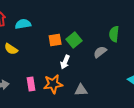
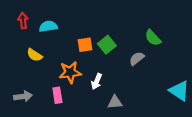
green semicircle: (114, 34) -> (153, 38), turned -49
white arrow: (65, 62) -> (97, 81), moved
orange star: (53, 84) -> (70, 72), moved

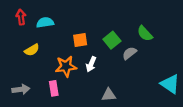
green square: (107, 45) -> (112, 40), moved
yellow semicircle: (34, 55) -> (32, 50), turned -64
white arrow: (97, 81) -> (91, 64), moved

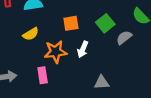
yellow semicircle: (32, 50) -> (31, 34), moved

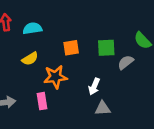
green square: (105, 23) -> (106, 48), turned 36
white arrow: (83, 49) -> (94, 87), moved

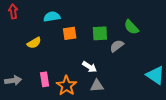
cyan semicircle: (32, 28) -> (52, 17), moved
orange star: (55, 77) -> (67, 86), moved, turned -30
white arrow: (94, 87) -> (90, 67), turned -80

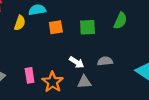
green semicircle: (131, 27) -> (120, 21), turned -112
yellow semicircle: (34, 43) -> (20, 23), moved, turned -40
gray semicircle: (117, 46) -> (105, 61), moved, turned 32

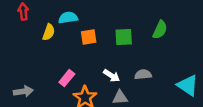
pink rectangle: (30, 75) -> (67, 78), moved, turned 48

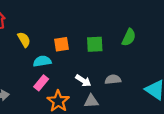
cyan semicircle: (68, 18) -> (42, 61), moved
yellow semicircle: (49, 32) -> (24, 40), turned -49

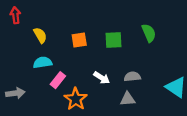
green semicircle: (129, 37) -> (149, 33), turned -48
cyan semicircle: (42, 61) -> (43, 62), moved
gray triangle: (91, 101) -> (128, 99), moved

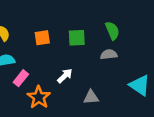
gray semicircle: (132, 77) -> (109, 54), moved
white arrow: (102, 78) -> (65, 76), turned -77

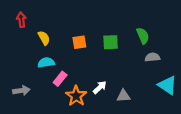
gray semicircle: (109, 54) -> (152, 57), moved
white arrow: (65, 76) -> (100, 87), moved

